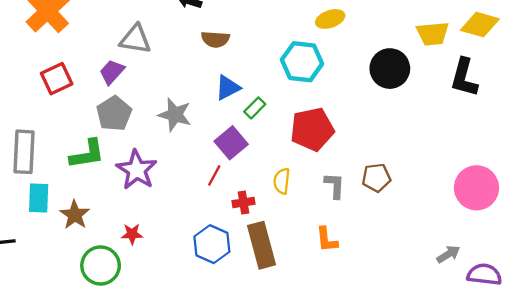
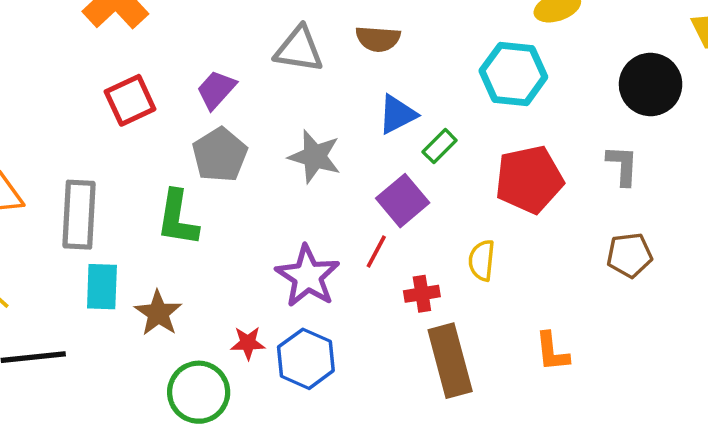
gray triangle: (135, 39) -> (299, 49), moved
green L-shape: (87, 154) -> (178, 218), turned 108
purple star: (137, 170) -> (308, 276), moved
gray L-shape: (335, 186) -> (622, 165), moved
blue hexagon: (212, 244) -> (306, 359), moved

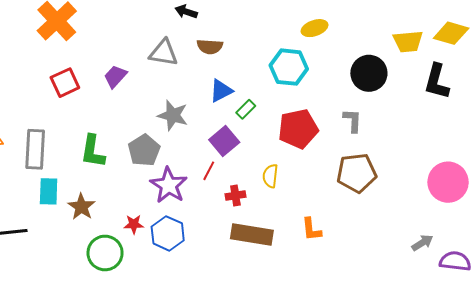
gray pentagon: (220, 155) -> (144, 150), moved
brown pentagon: (629, 255) -> (357, 173), size x1.5
brown rectangle: (450, 361) -> (252, 234), turned -66

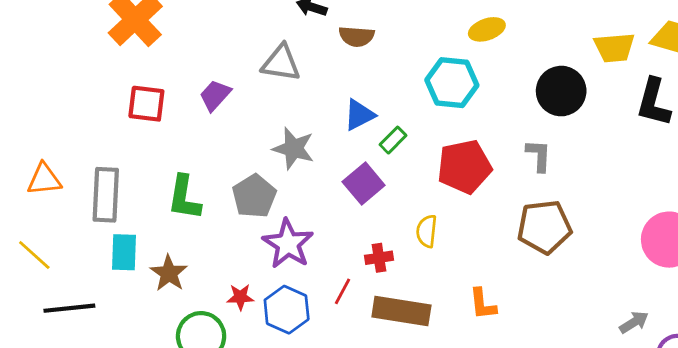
brown semicircle: (210, 47) -> (357, 36), moved
red square: (65, 83) -> (146, 104), turned 32
red line: (209, 171) -> (343, 291), moved

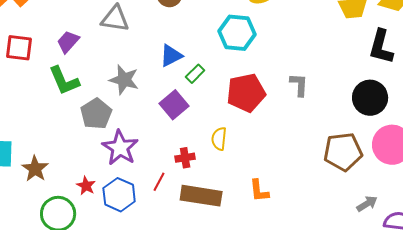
black circle: (561, 91) -> (370, 98), moved
green L-shape: (184, 198) -> (64, 81), moved, turned -32
brown pentagon: (544, 227) -> (343, 152), moved
red star: (240, 297) -> (86, 186), turned 30

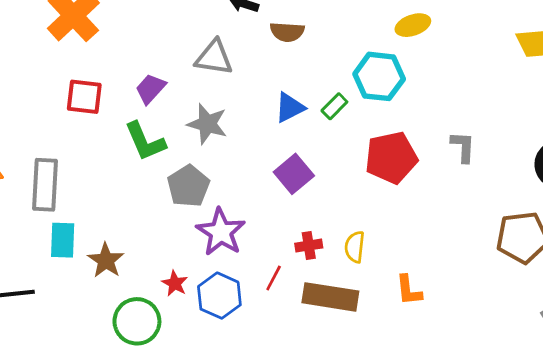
green rectangle: (195, 74) -> (334, 106), moved
gray star: (124, 80) -> (207, 124), moved
yellow semicircle: (219, 139) -> (355, 247), moved

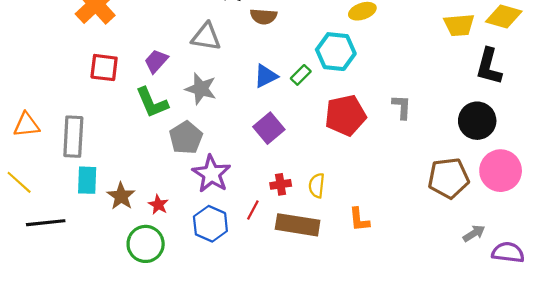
red star: (175, 283) -> (158, 205), moved

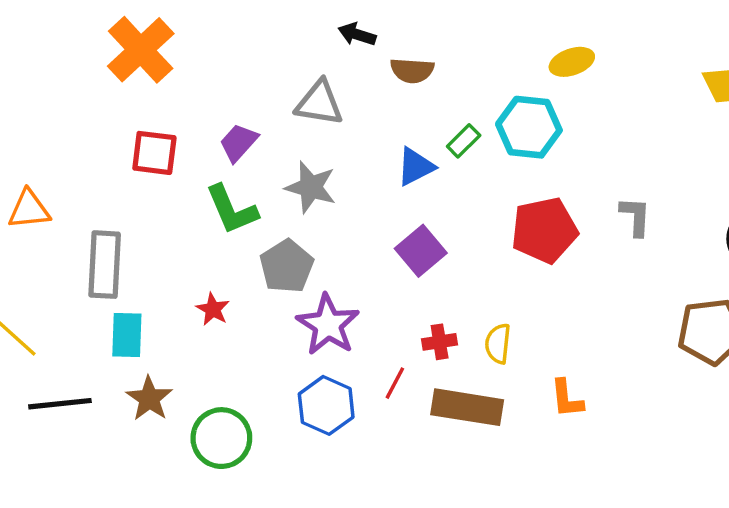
green rectangle: (301, 75) -> (464, 141), moved
orange triangle: (27, 125) -> (29, 210), moved
brown star: (121, 196) -> (149, 399), moved
red star: (158, 205) -> (213, 309), moved

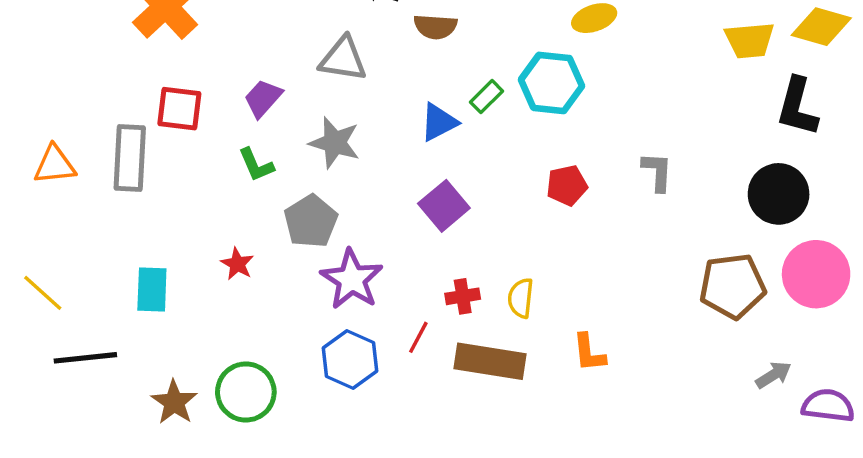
green L-shape: (232, 210) -> (256, 165), size x0.7
red pentagon: (544, 230) -> (567, 185), size x0.6
gray rectangle: (105, 265) -> (130, 158), moved
brown star: (149, 399) -> (174, 402), moved

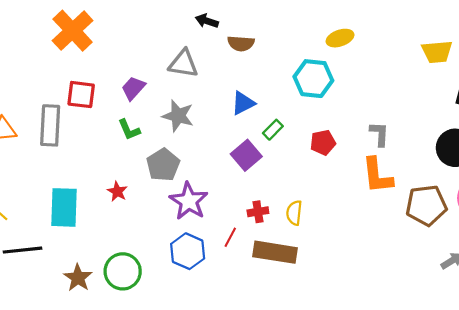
green rectangle: (487, 97) -> (273, 130), moved
cyan rectangle: (152, 290) -> (64, 207), size x1.4
orange L-shape: (589, 353) -> (377, 176), moved, size x1.5

